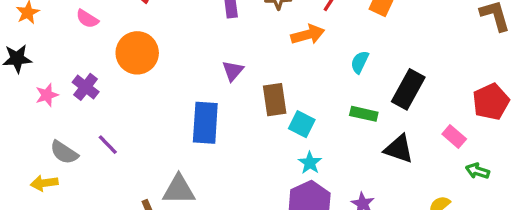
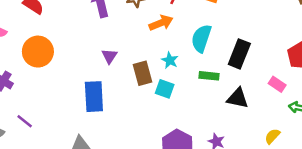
cyan semicircle: (360, 62) -> (201, 38), size x1.6
cyan star: (310, 163) -> (170, 60), moved

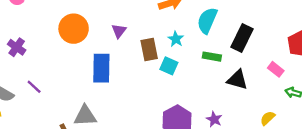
orange circle: (38, 52) -> (74, 29), moved

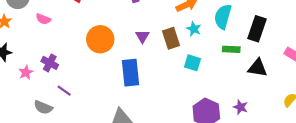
cyan star: (176, 39) -> (194, 29), moved
brown rectangle: (149, 50) -> (171, 38), moved
purple line: (34, 87) -> (64, 91), moved

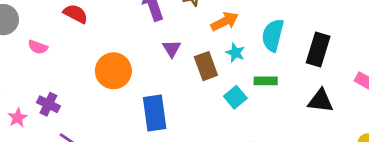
purple triangle: (142, 36) -> (172, 49), moved
green rectangle: (231, 49) -> (266, 81), moved
cyan square: (193, 63) -> (235, 97), turned 35

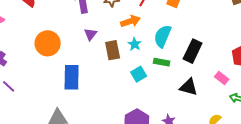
green rectangle: (266, 81) -> (162, 62), moved
cyan square: (235, 97) -> (139, 74), moved

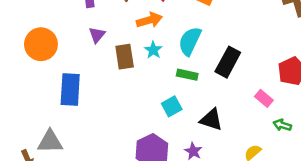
cyan square: (139, 74) -> (172, 106), moved
black triangle: (189, 87) -> (211, 120), moved

